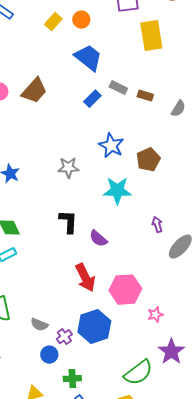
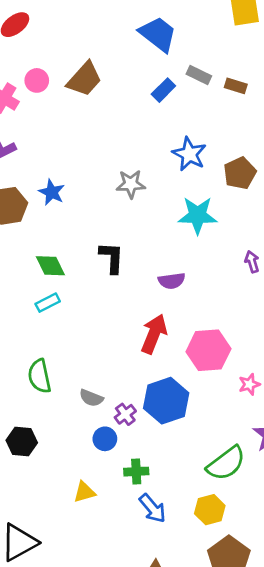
black L-shape: (68, 222) -> (112, 258), moved
purple semicircle: (98, 239) -> (172, 281), turned -48
red arrow: (85, 278) -> (154, 334), turned -132

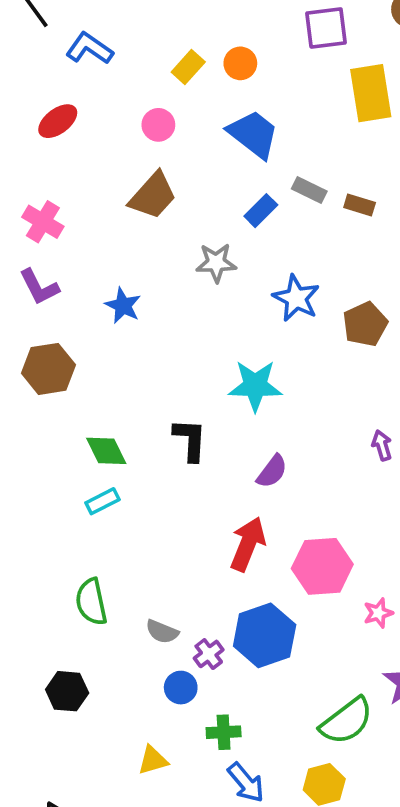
pink circle: (37, 80) -> (158, 125), moved
gray star: (131, 184) -> (216, 263), moved
blue star: (52, 192) -> (123, 306), moved
cyan star: (198, 215) -> (255, 386), moved
purple semicircle: (172, 281) -> (272, 471), turned -45

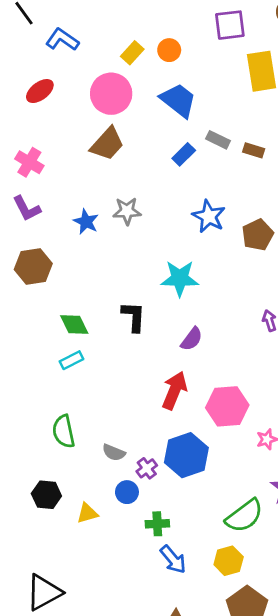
pink circle: (158, 125) -> (111, 94), size x1.8
gray star: (216, 263) -> (127, 211), moved
yellow triangle: (153, 760) -> (87, 513), moved

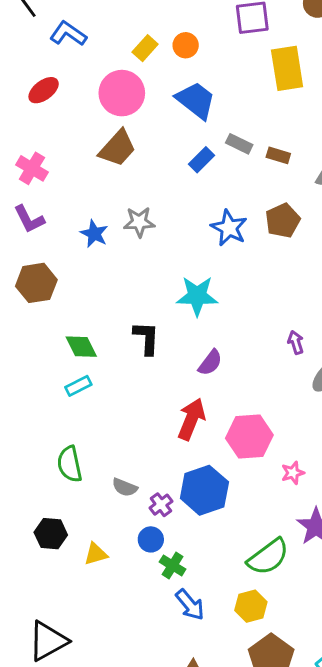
brown pentagon: (258, 235) -> (283, 221), moved
blue circle: (127, 492) -> (151, 539), moved
green cross: (157, 524) -> (173, 566), turned 35

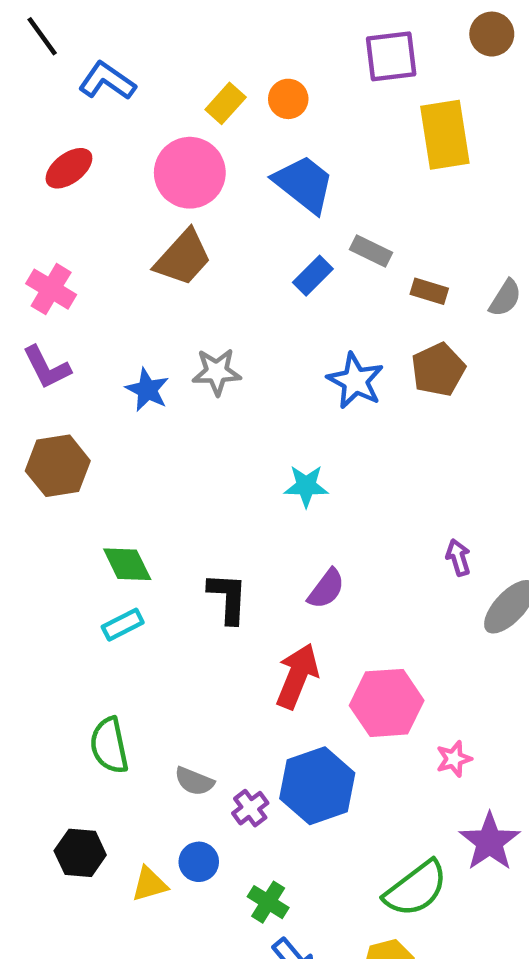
brown rectangle: (278, 155) -> (429, 291), moved
cyan star: (197, 296) -> (306, 486), size x0.7
black L-shape: (146, 338) -> (228, 598), moved
blue circle: (151, 539) -> (199, 862), moved

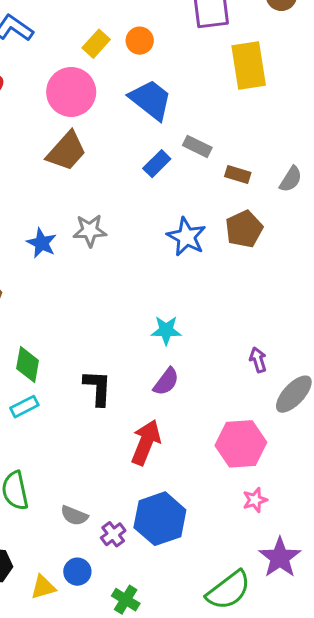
cyan star: (306, 486) -> (166, 330), moved
green diamond: (127, 564) -> (28, 364), turned 36
pink hexagon: (387, 703) -> (241, 444), moved

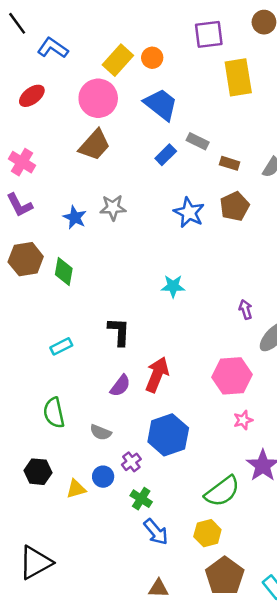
yellow rectangle: (96, 44) -> (118, 60), size x1.4
green diamond: (28, 364) -> (64, 271), moved
purple semicircle: (166, 382) -> (120, 386), moved
purple cross: (113, 534) -> (131, 462), moved

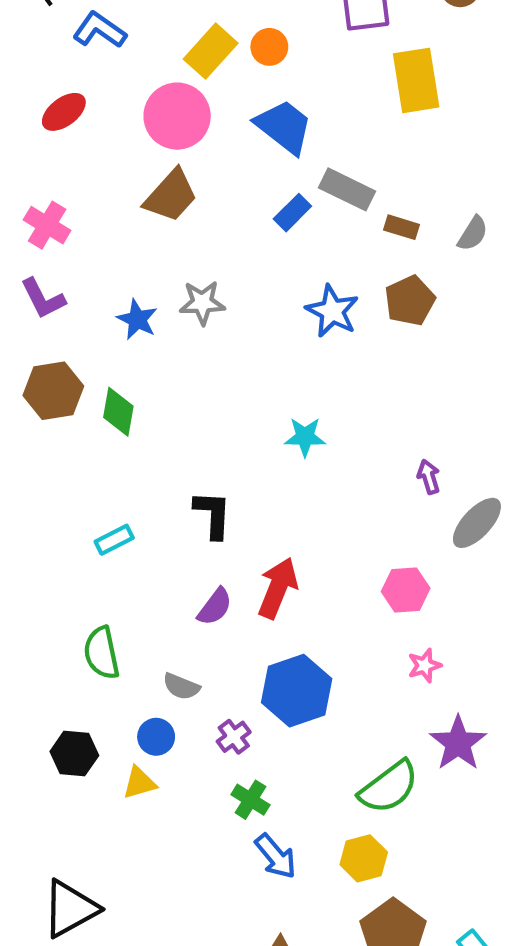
gray rectangle: (198, 141) -> (347, 189), size x1.4
pink hexagon: (232, 376) -> (406, 590), size x0.7
blue circle: (103, 477) -> (156, 737), moved

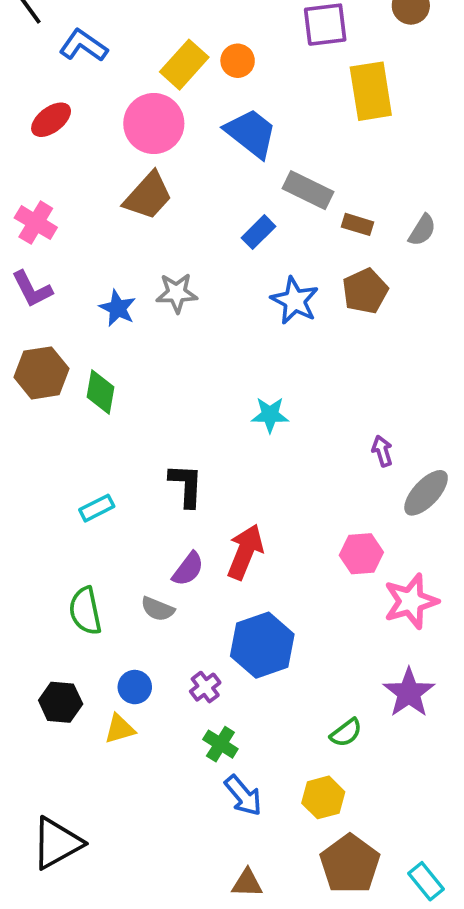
blue rectangle: (292, 213) -> (259, 232), moved
pink star: (425, 665) -> (411, 601), moved, size x1.8
gray semicircle: (181, 686) -> (158, 609), moved
green semicircle: (389, 787) -> (346, 733), size x0.6

